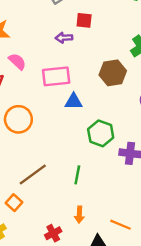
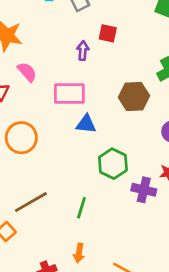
purple arrow: (64, 38) -> (83, 51), turned 91

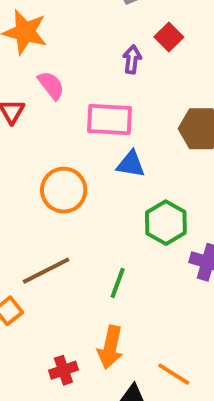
red square: (108, 33) -> (169, 37), turned 30
orange circle: (21, 138) -> (64, 190), moved
orange arrow: (79, 253) -> (110, 347), size x1.5

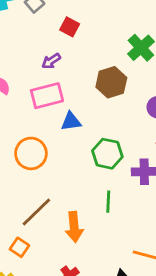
purple arrow: (132, 59) -> (51, 61), moved, turned -114
green line: (118, 283) -> (108, 202), moved
orange arrow: (110, 347) -> (74, 227), moved

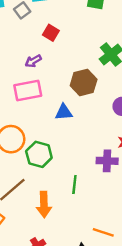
blue triangle: (71, 121) -> (64, 112), moved
green hexagon: (107, 154) -> (39, 154), moved

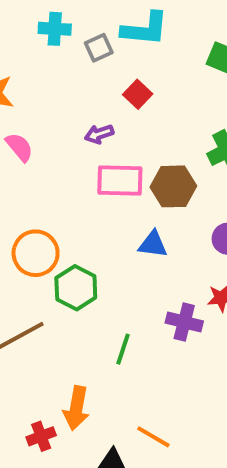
pink rectangle: (28, 90) -> (120, 180), moved
blue triangle: (64, 112) -> (153, 244), moved
orange arrow: (44, 204) -> (76, 408), moved

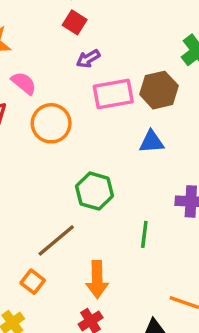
red square: (138, 94) -> (75, 22), moved
orange circle: (36, 253) -> (51, 123), moved
orange arrow: (76, 408) -> (97, 279), moved

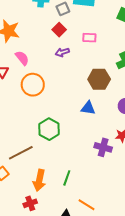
pink rectangle: (113, 94) -> (89, 38), moved, size x0.6
green line: (144, 234) -> (67, 178), moved

